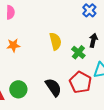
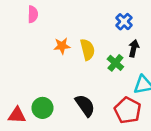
blue cross: (89, 10) -> (124, 22), moved
orange star: (13, 45) -> (62, 46), moved
red pentagon: (80, 82) -> (128, 110), moved

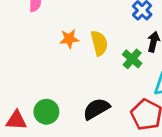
black semicircle: (85, 105) -> (96, 109), turned -85

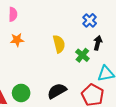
orange star: (69, 39) -> (17, 40), moved

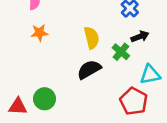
black arrow: (98, 43) -> (140, 36), turned 56
black semicircle: (57, 91) -> (89, 70), moved

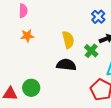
black semicircle: (89, 70) -> (66, 65), turned 36

